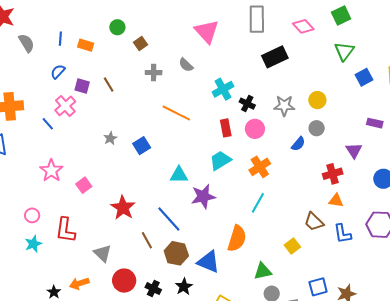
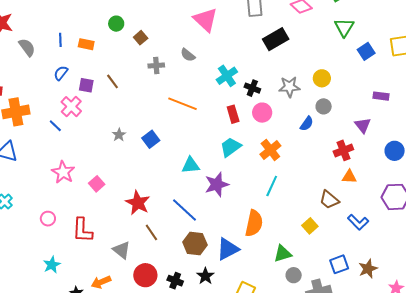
blue L-shape: (342, 234) -> (358, 222), moved, turned -30
brown line: (147, 240) -> (151, 232), moved
cyan star: (33, 244) -> (52, 265), moved
blue triangle: (208, 262) -> (228, 249), turned -45

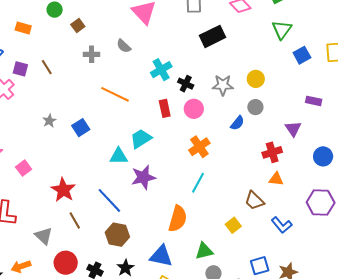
cyan trapezoid: (231, 147) -> (141, 139), moved
blue triangle: (228, 249) -> (161, 256), moved, turned 35

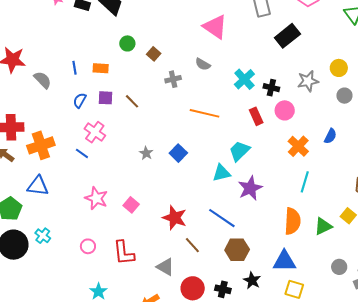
purple square: (20, 69) -> (106, 98), moved
blue semicircle: (237, 123) -> (330, 136), moved
green triangle: (204, 251) -> (323, 226), moved

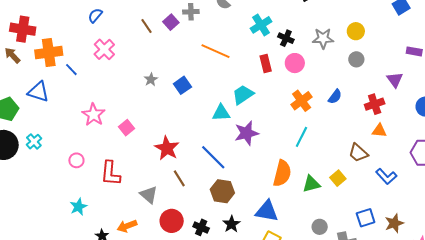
purple square: (106, 98) -> (171, 22), moved, turned 35
blue line: (82, 153) -> (71, 70), moved

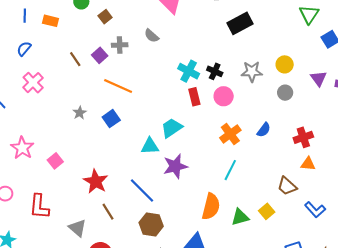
cyan cross: (261, 25) -> (189, 71), moved, turned -30
orange line: (216, 51) -> (118, 86), moved
purple triangle: (395, 80) -> (318, 78), moved

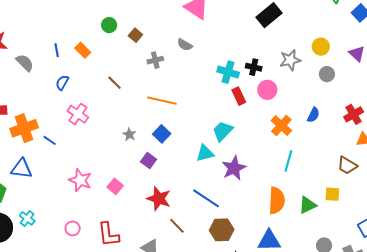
orange rectangle: (50, 21) -> (83, 50), turned 42
purple square: (100, 55) -> (148, 161), moved
yellow square: (267, 211) -> (332, 194), turned -35

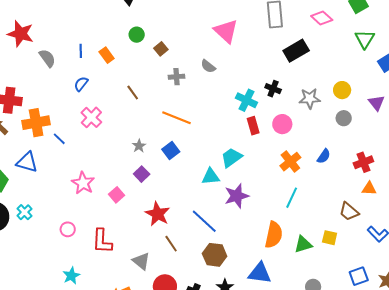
black cross: (254, 67) -> (273, 89), moved
purple square: (148, 161) -> (142, 174), moved

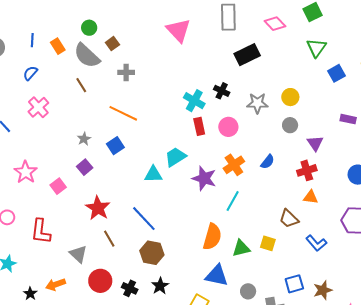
gray semicircle: (208, 66) -> (87, 56), moved, size x1.8
purple triangle: (376, 103) -> (315, 143), moved
purple star: (237, 196) -> (204, 178), moved, turned 30
blue triangle: (260, 273) -> (217, 276), moved

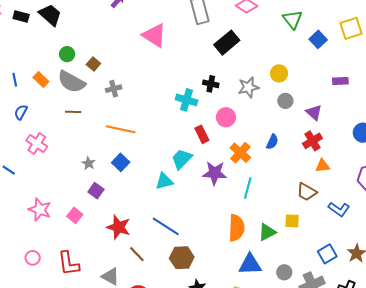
brown line: (81, 85) -> (73, 112), turned -42
red rectangle: (199, 126) -> (202, 134), moved

